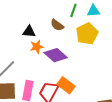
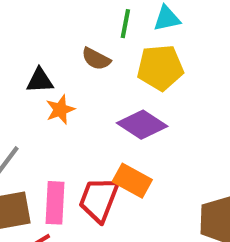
yellow pentagon: (87, 34) -> (160, 68), turned 30
purple diamond: (56, 55) -> (142, 125), moved

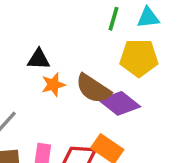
brown semicircle: (96, 59) -> (93, 89), moved, size x1.5

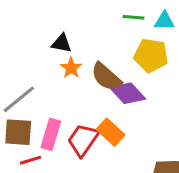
green line: (114, 19) -> (133, 17), turned 70
orange star: (53, 85) -> (71, 68), turned -30

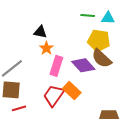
brown semicircle: (106, 77) -> (102, 58), moved
pink rectangle: (51, 134) -> (56, 66), moved

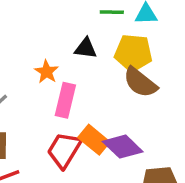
black triangle: (40, 32) -> (86, 48), moved
purple diamond: (83, 65) -> (123, 147), moved

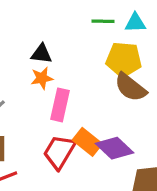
black triangle: (86, 48) -> (41, 54), moved
orange star: (47, 72) -> (42, 78), turned 30

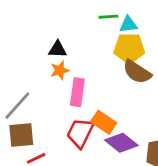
cyan triangle: (135, 23) -> (128, 24), moved
purple diamond: (115, 148) -> (121, 143), moved

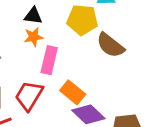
yellow pentagon: (129, 48) -> (82, 20), moved
red trapezoid: (80, 133) -> (29, 96), moved

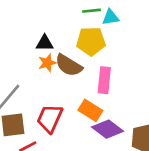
brown semicircle: (110, 45) -> (69, 65), moved
pink rectangle: (49, 60) -> (104, 80), moved

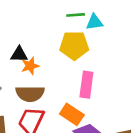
black triangle: (45, 43) -> (19, 54), moved
brown semicircle: (69, 65) -> (30, 94), moved, turned -32

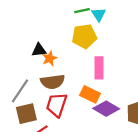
cyan triangle: (94, 22) -> (99, 14), turned -48

